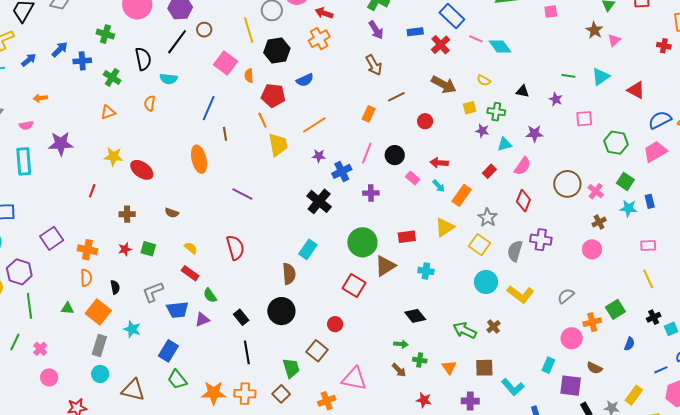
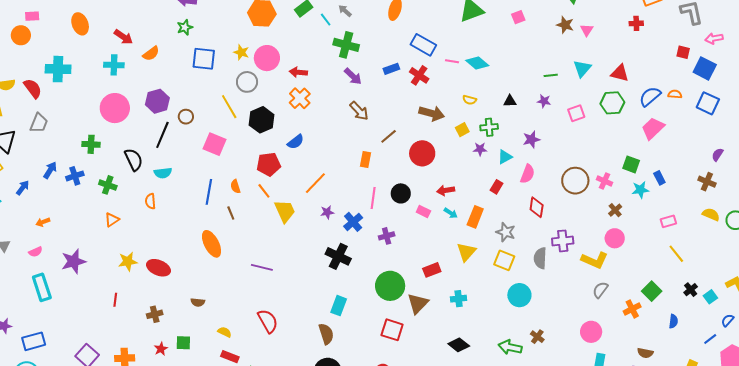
orange semicircle: (249, 76) -> (235, 186), moved
red circle: (425, 121) -> (422, 153), size x1.6
green hexagon: (616, 143) -> (612, 103), moved
yellow L-shape: (521, 294) -> (595, 260), moved
pink circle: (572, 338) -> (591, 332), moved

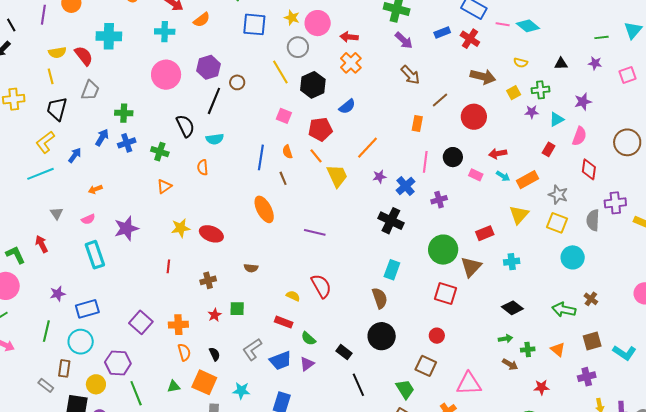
green cross: (91, 144) -> (124, 113), moved
pink square: (215, 144) -> (284, 116), moved, size x0.7
orange rectangle: (475, 217) -> (527, 180), turned 40
yellow semicircle: (225, 332) -> (293, 296), moved

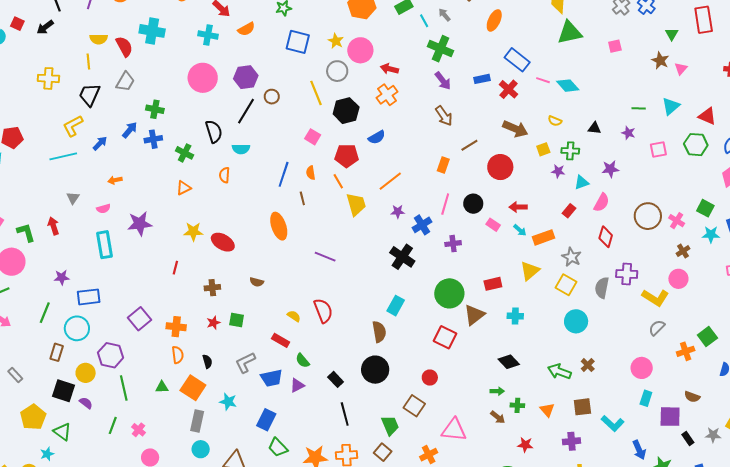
gray rectangle: (46, 385) -> (15, 375), moved

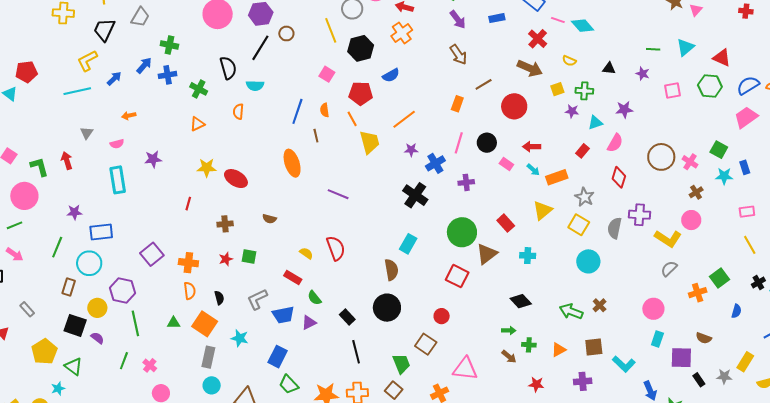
red cross: (508, 89) -> (538, 39), moved
purple star: (140, 224) -> (153, 159), size x0.7
red rectangle: (493, 284) -> (506, 223), turned 60
orange triangle: (547, 410) -> (559, 350), turned 42

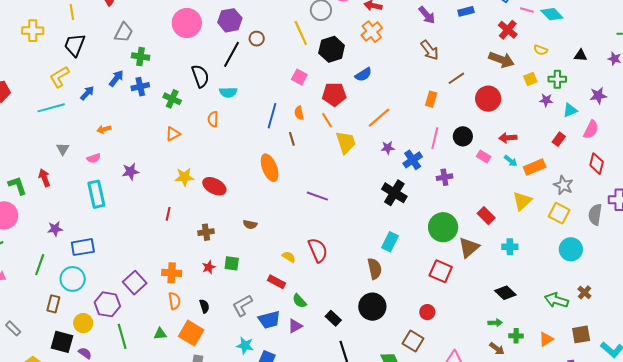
gray trapezoid: (140, 17) -> (124, 32), moved
purple square: (152, 254) -> (135, 283), moved
cyan star: (240, 338) -> (245, 345), moved

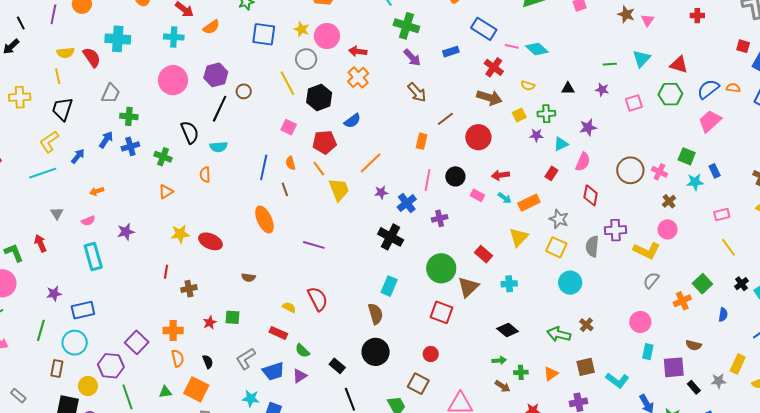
brown cross: (206, 232) -> (189, 289), moved

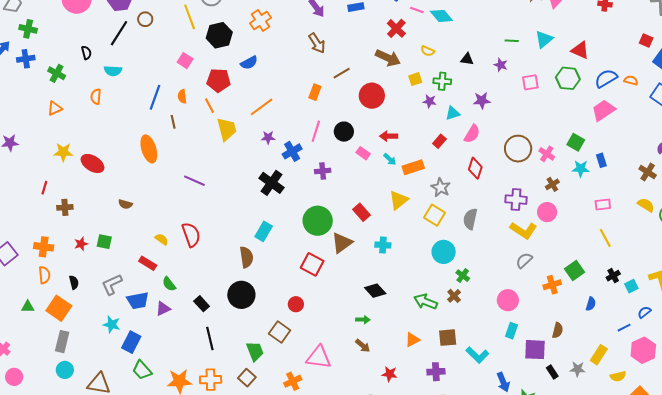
black semicircle: (190, 132) -> (86, 53), size x0.6
purple cross: (615, 230) -> (516, 200), moved
brown semicircle: (694, 345) -> (558, 330), turned -98
green cross: (521, 372) -> (463, 276), moved, turned 32

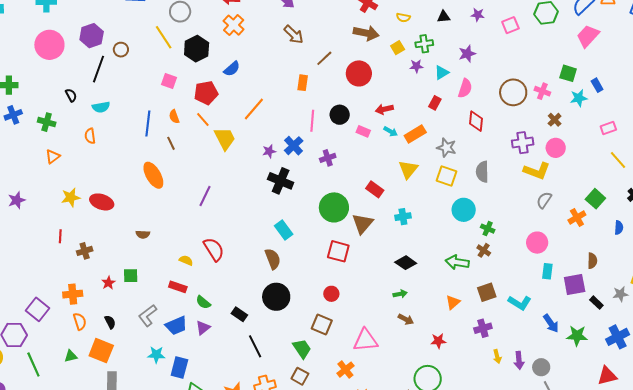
purple star: (268, 137) -> (269, 151), moved
purple line: (194, 181) -> (205, 196), turned -75
cyan rectangle: (264, 231) -> (284, 230), turned -54

